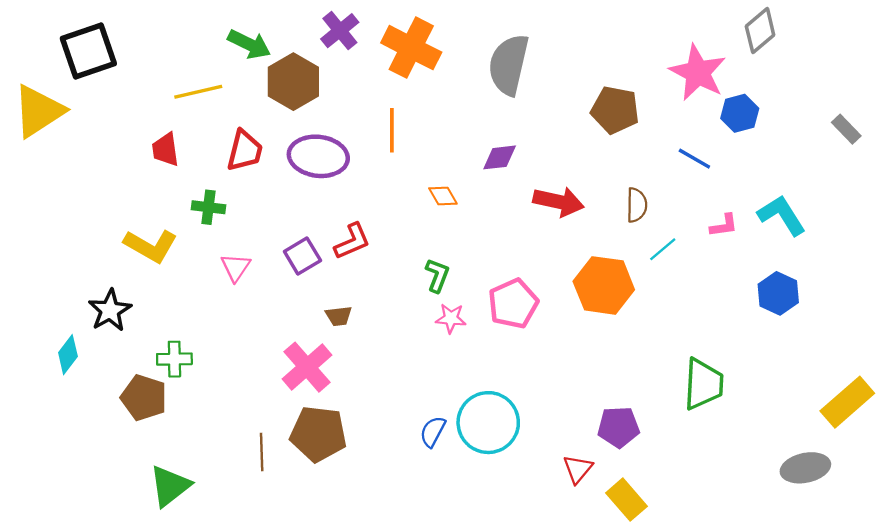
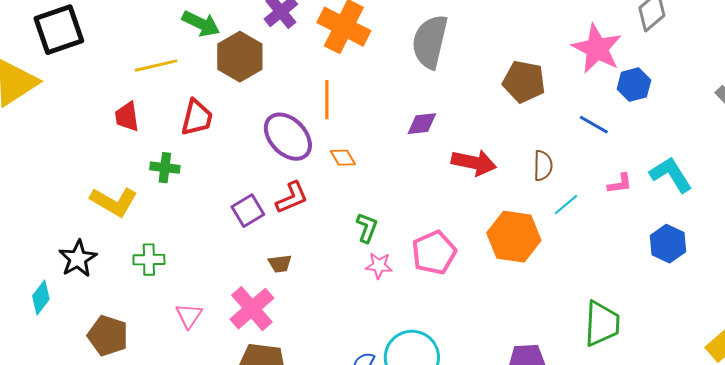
purple ellipse: (318, 156) -> (288, 137), moved, turned 39
orange diamond: (443, 196) -> (343, 158), moved
pink triangle: (236, 267) -> (189, 316), moved
green cross: (174, 359) -> (149, 260), moved

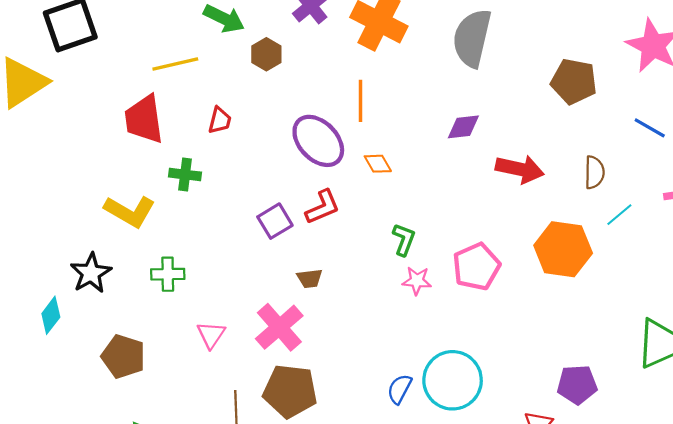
brown hexagon: (240, 57) -> (266, 54), size x0.6
red trapezoid: (127, 117) -> (144, 119), size x1.5
red trapezoid: (197, 118) -> (220, 120), size x0.7

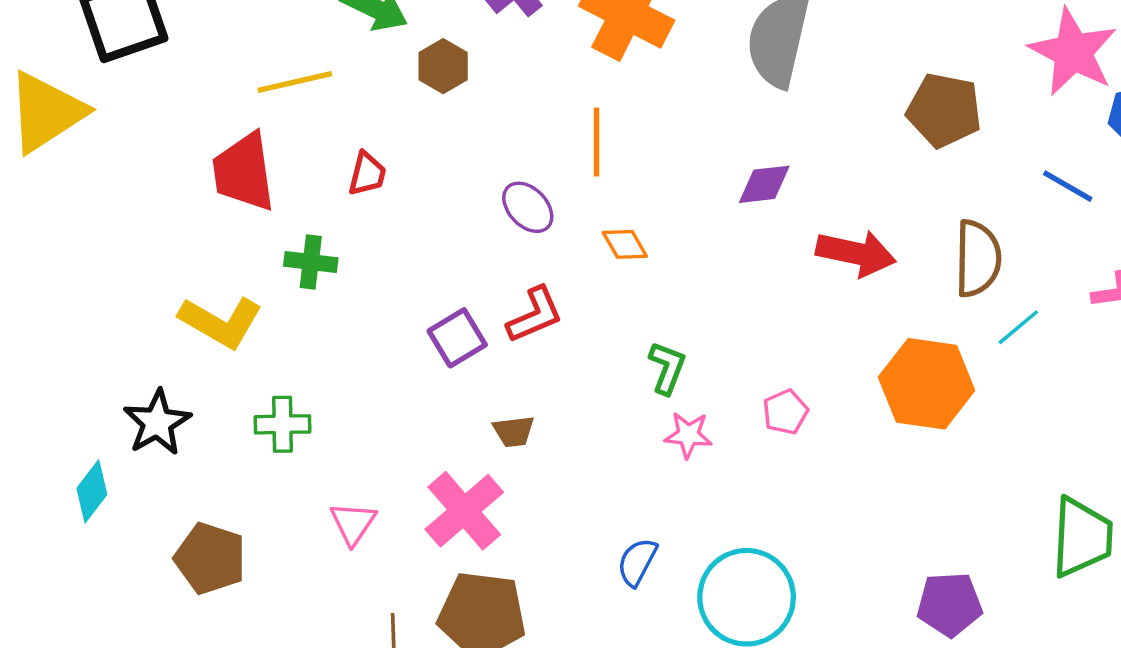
purple ellipse: (318, 141) -> (528, 207), size x0.6
brown semicircle: (594, 172) -> (978, 258), size x1.4
pink pentagon: (476, 267) -> (785, 412), size x0.6
blue semicircle: (399, 389) -> (637, 562), moved

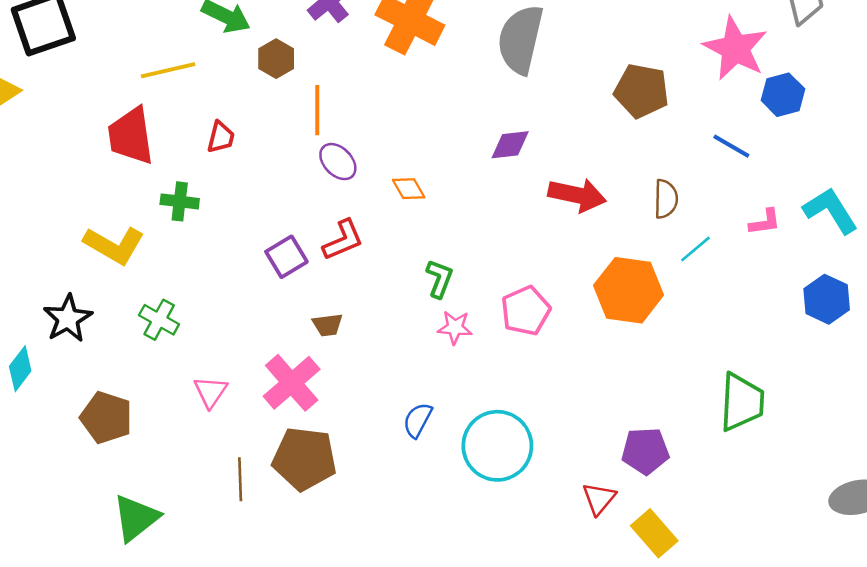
orange line: (597, 142) -> (317, 110), moved
brown semicircle: (978, 258) -> (666, 199), size x0.7
pink pentagon: (785, 412) -> (526, 311), size x1.5
green cross: (283, 424) -> (159, 320), turned 30

